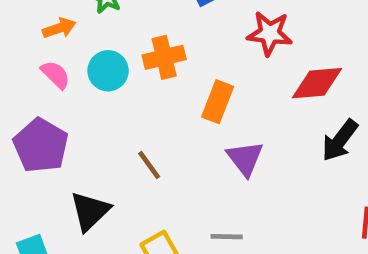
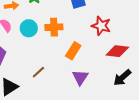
brown line: (149, 165) -> (38, 72), turned 72

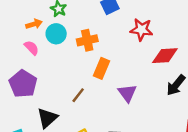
cyan circle: (29, 28) -> (56, 34), moved
orange rectangle: (73, 51) -> (102, 68), moved

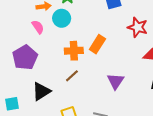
orange cross: (87, 40) -> (74, 51), moved
orange rectangle: (102, 68) -> (97, 44), moved

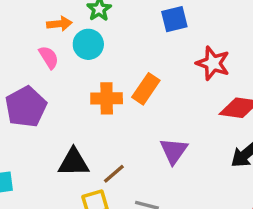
brown line: (72, 76) -> (114, 174), moved
black triangle: (41, 91) -> (74, 162), moved, turned 30

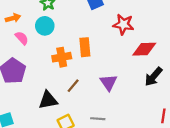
orange arrow: (59, 24) -> (13, 18), moved
orange rectangle: (146, 89) -> (85, 47), turned -30
brown line: (114, 174) -> (73, 86), moved

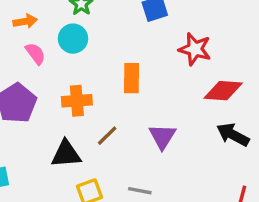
orange cross: (62, 57) -> (77, 101), moved
black arrow: (153, 77) -> (233, 135), turned 72

